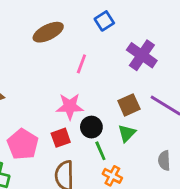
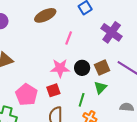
black circle: (91, 127) -> (82, 68), moved
green line: (100, 151) -> (82, 100), turned 40
gray semicircle: (164, 161) -> (127, 107), turned 96

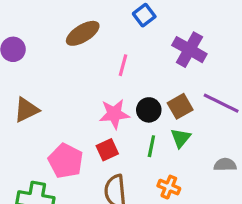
green line: (82, 100) -> (151, 146), moved

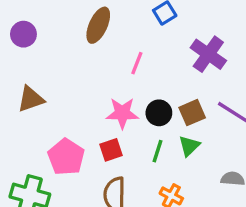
brown ellipse: (83, 33) -> (98, 25), turned -40

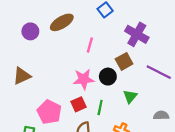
brown ellipse: (98, 25) -> (62, 22), turned 40
purple circle: (23, 34) -> (30, 31), moved
brown square: (192, 113) -> (124, 61), moved
green line: (158, 151) -> (100, 108), moved

